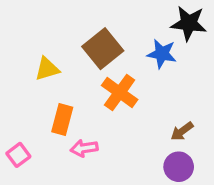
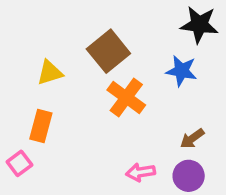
blue star: (162, 54) -> (181, 71), moved
orange rectangle: (62, 119) -> (41, 126), moved
pink arrow: (84, 148) -> (141, 172), moved

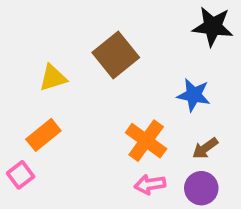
blue star: (181, 71) -> (194, 95), moved
orange cross: (126, 98) -> (146, 141), moved
orange rectangle: (41, 126) -> (43, 135), turned 36

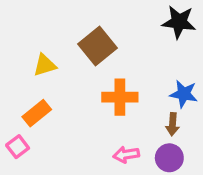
blue star: (194, 95) -> (184, 94), moved
orange cross: (146, 141) -> (120, 97), moved, turned -36
brown arrow: (205, 148) -> (173, 124), turned -50

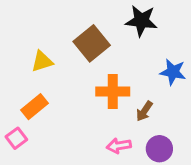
black star: (179, 22) -> (141, 21), moved
blue star: (184, 94) -> (173, 72), moved
brown arrow: (173, 124) -> (144, 111), moved, turned 30

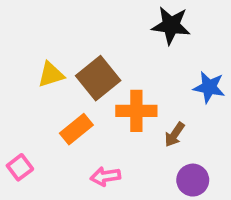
brown square: (92, 43) -> (98, 78), moved
orange rectangle: (34, 107) -> (76, 129), moved
pink arrow: (119, 146) -> (105, 176), moved

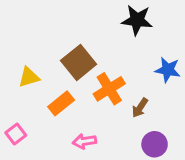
yellow triangle: (51, 75) -> (29, 77), moved
orange cross: (136, 111) -> (109, 89), turned -32

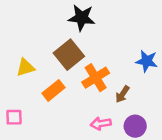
black star: (137, 20) -> (82, 18), moved
pink square: (16, 134) -> (14, 117), turned 36
pink arrow: (84, 141) -> (101, 124), moved

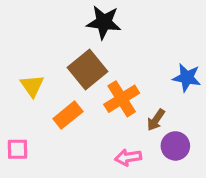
yellow triangle: (25, 67) -> (32, 86), turned -48
purple circle: (135, 126) -> (175, 146), moved

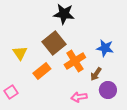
blue star: (187, 78) -> (105, 48), moved
pink square: (17, 149) -> (11, 92), turned -32

